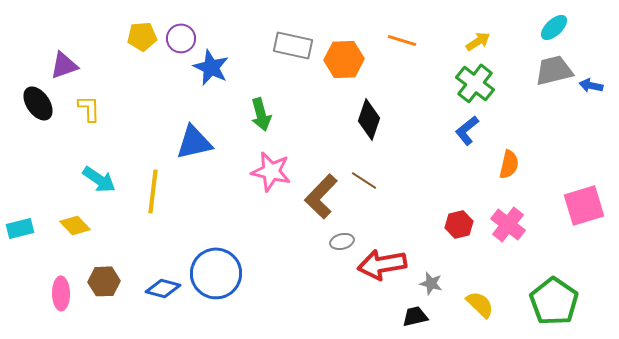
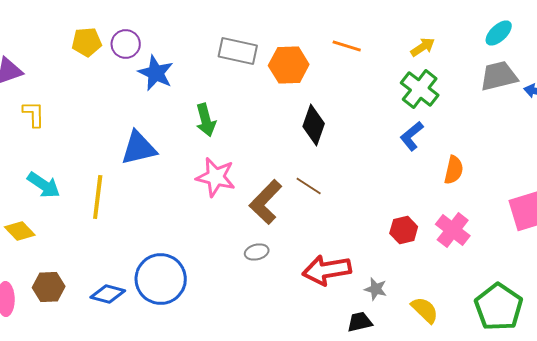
gray ellipse: (342, 241) -> (257, 252), moved

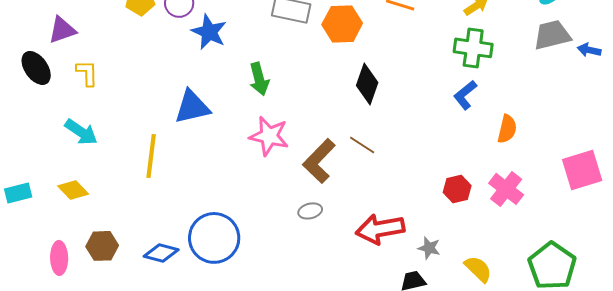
green cross: (420, 89) -> (473, 48), turned -30
cyan arrow: (44, 185) -> (81, 132), moved

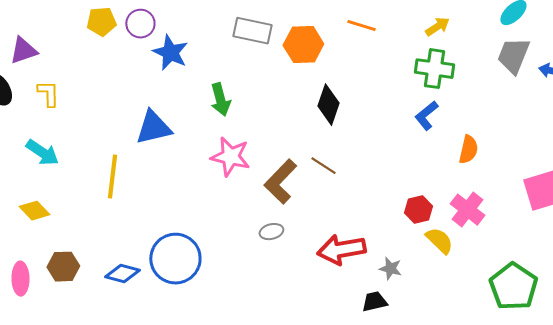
gray trapezoid: (552, 35) -> (513, 56), turned -54
yellow semicircle: (478, 269) -> (439, 241), moved

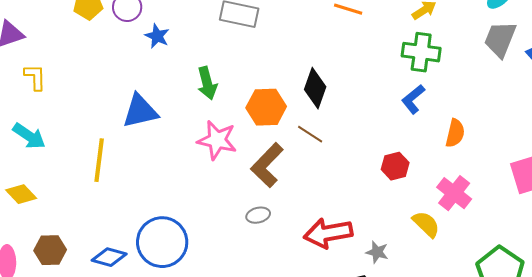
orange hexagon: (303, 45) -> (266, 107), moved
blue star: (170, 53) -> (157, 36), size x0.7
brown line: (323, 166) -> (310, 134), moved
red hexagon: (418, 210) -> (395, 166), moved

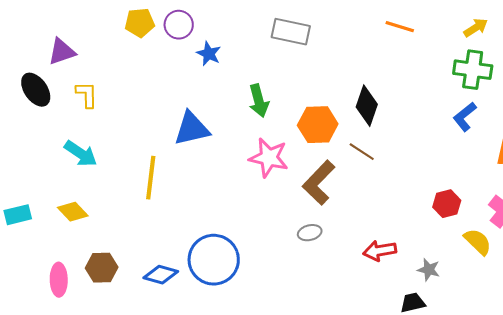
red hexagon: (395, 166) -> (447, 204), moved
red arrow: (328, 233) -> (380, 251), size x0.7

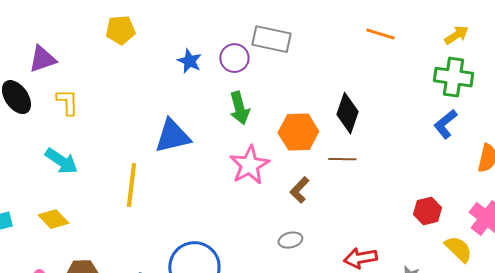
purple circle: (179, 25) -> (234, 58), moved
brown line: (362, 152) -> (342, 159), turned -32
pink star: (269, 158) -> (249, 165), turned 30
brown L-shape: (319, 183) -> (299, 190), size x0.6

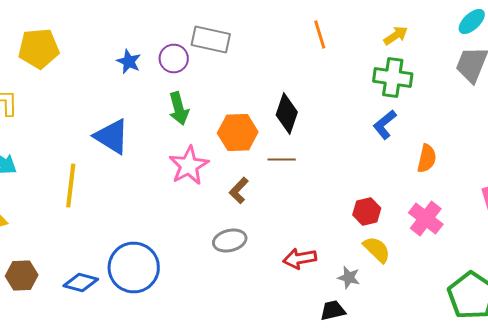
yellow pentagon: (120, 30) -> (39, 48), moved, size x1.4
orange line: (380, 34) -> (320, 34), turned 56
blue triangle: (172, 136) -> (112, 136), turned 45
gray ellipse: (290, 240) -> (230, 240), size x1.4
yellow semicircle: (458, 249) -> (377, 250), moved

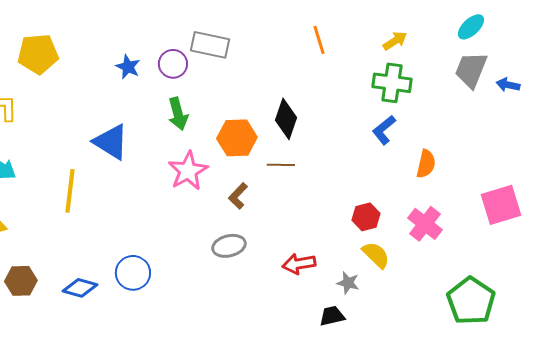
blue circle: (134, 268) -> (133, 273), size x0.7

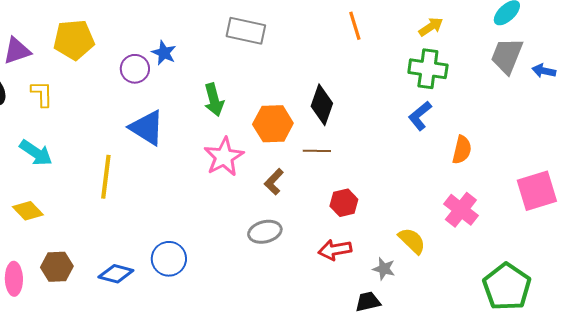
purple circle: (173, 64) -> (135, 69), moved
red hexagon: (366, 217) -> (344, 203), moved

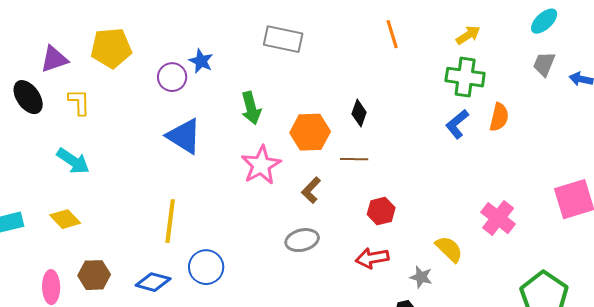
gray trapezoid: (507, 56) -> (544, 64), size x0.7
black diamond: (322, 105) -> (359, 113), size x0.7
orange semicircle: (462, 150) -> (499, 117), moved
yellow line: (106, 177) -> (170, 221), moved

